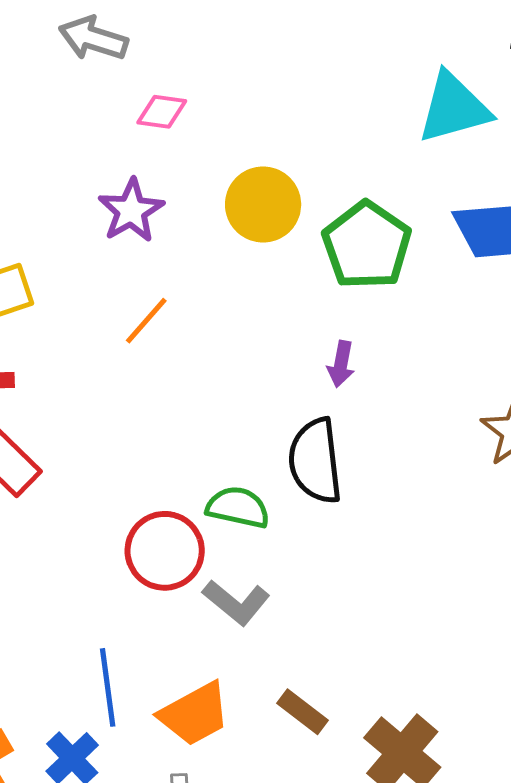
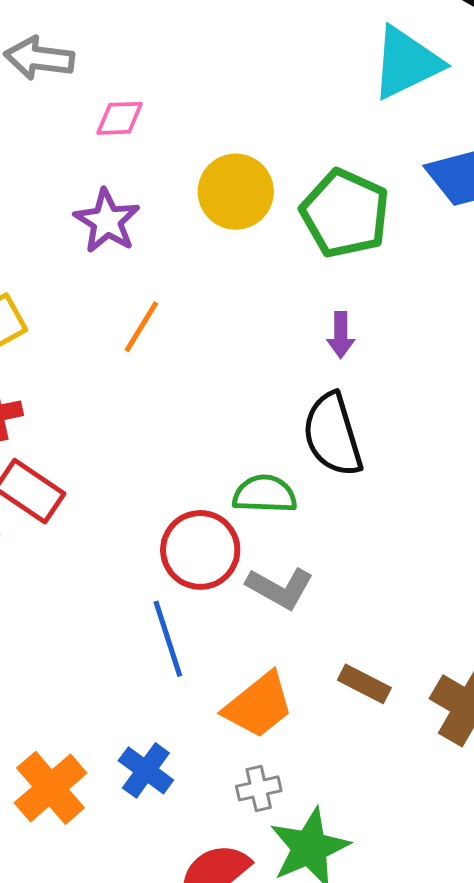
blue line: (108, 687) -> (168, 639), moved

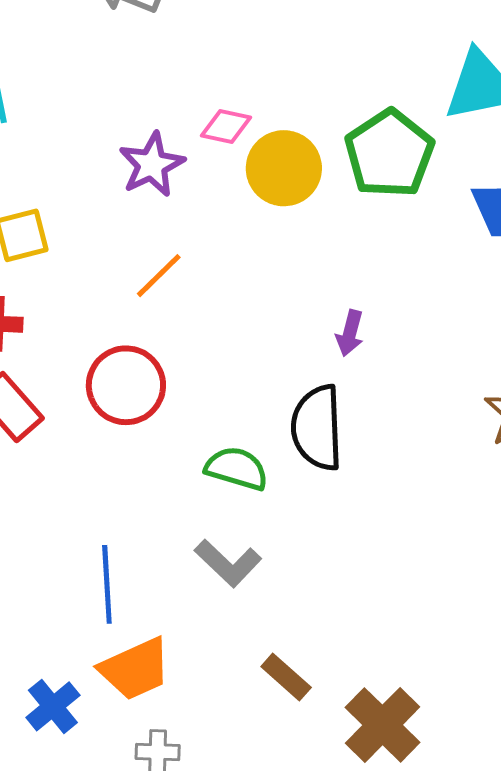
pink diamond: (120, 118) -> (226, 126), moved
green pentagon: (345, 213) -> (389, 154), moved
red circle: (200, 550) -> (126, 385), moved
orange trapezoid: (259, 705) -> (135, 669), moved

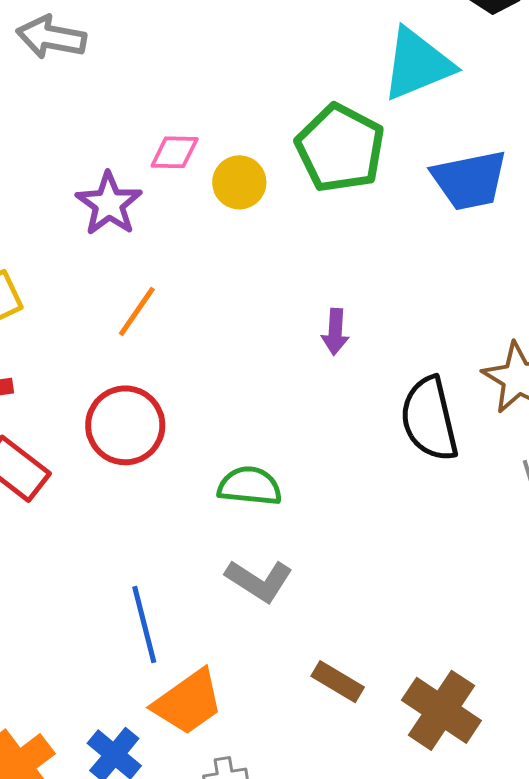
yellow circle: (284, 168) -> (239, 182), size x0.7
black semicircle: (317, 428) -> (429, 419), moved

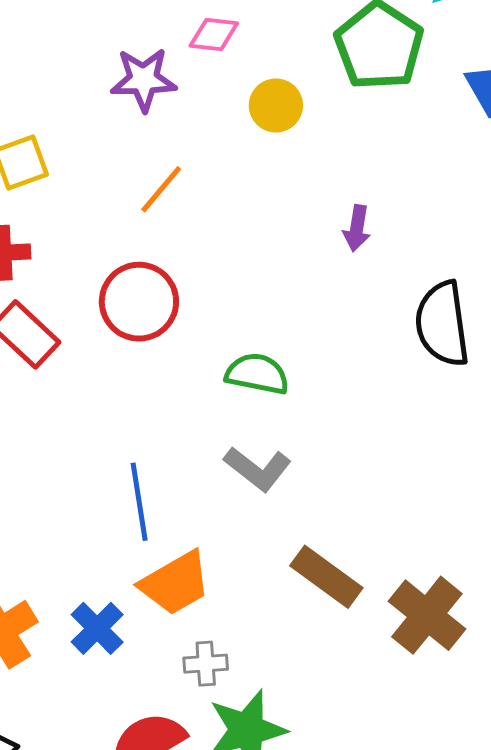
yellow circle: (239, 182) -> (276, 105), moved
purple star: (109, 204) -> (143, 80), turned 30
brown rectangle: (338, 682) -> (326, 577), size x1.4

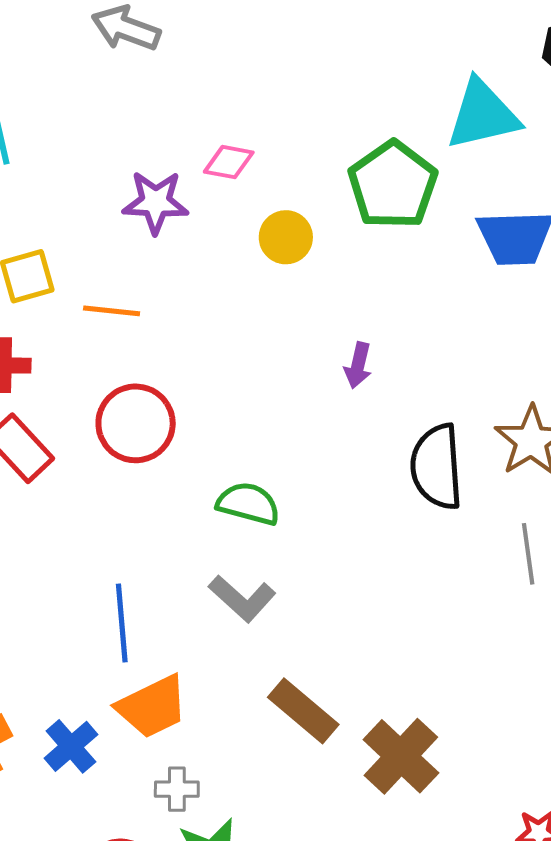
orange line: (161, 189) -> (112, 311), moved, turned 52

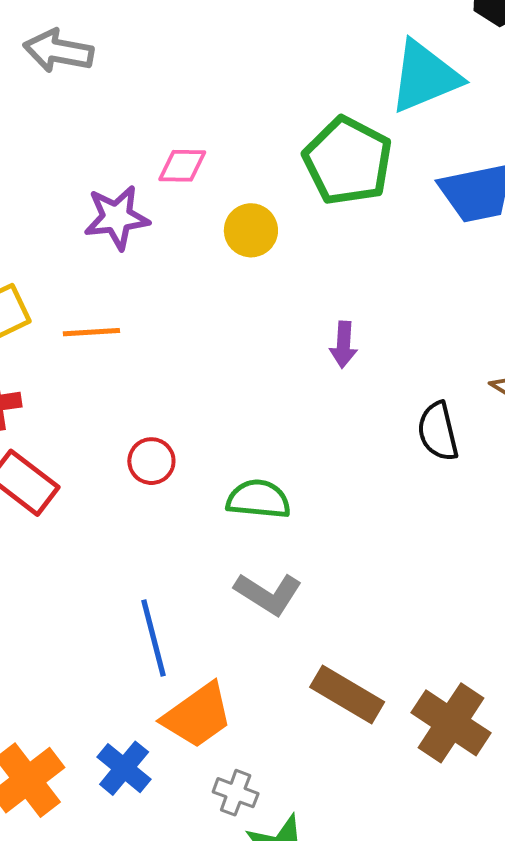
red circle: (136, 423) -> (151, 461), moved, size x0.6
black semicircle: (437, 467) -> (438, 431), size x0.7
gray cross: (177, 789) -> (236, 793), turned 30

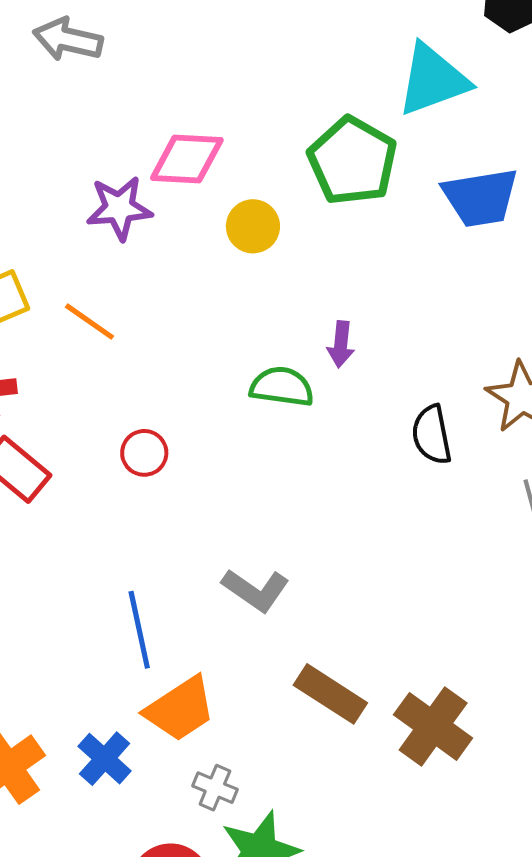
pink diamond: (182, 166) -> (187, 159), size x1.5
orange line: (91, 332) -> (89, 322), turned 36
green semicircle: (258, 499) -> (282, 387), moved

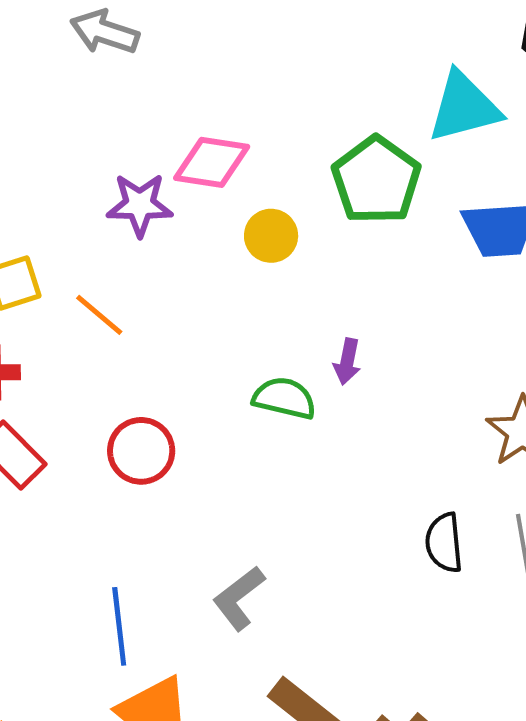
black semicircle: (432, 435) -> (444, 543), moved
red circle: (144, 453) -> (141, 451), size x1.4
gray L-shape: (256, 590) -> (239, 598), turned 102

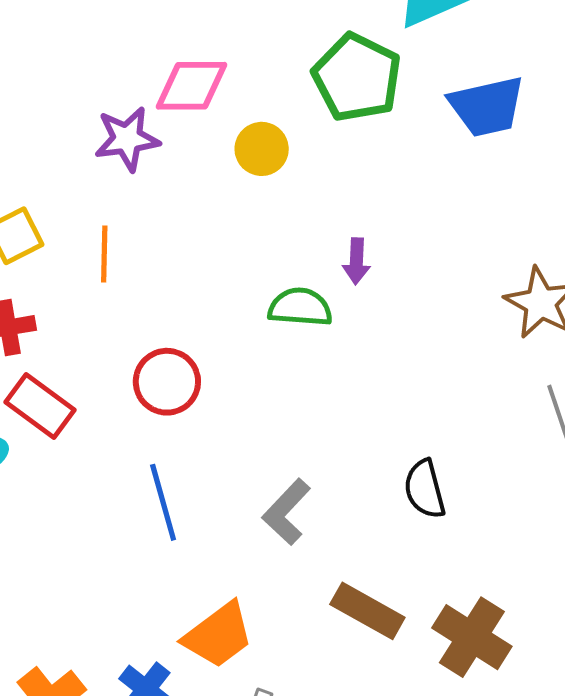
orange line: (99, 315) -> (104, 254), turned 60
black semicircle: (444, 543) -> (425, 489), moved
blue line: (119, 626) -> (163, 502), moved

